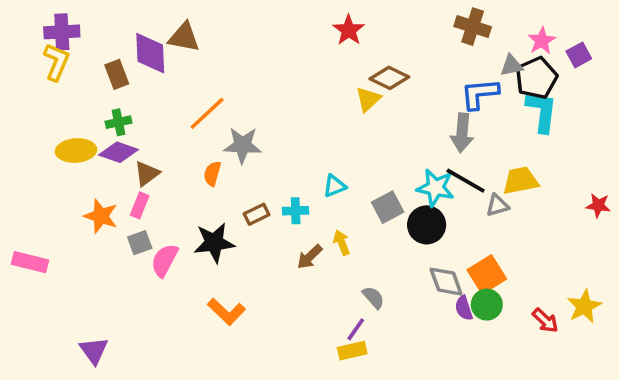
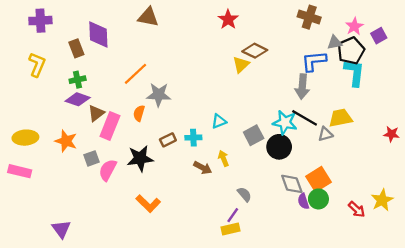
brown triangle: (184, 37) -> (148, 17), moved
yellow L-shape: (57, 62) -> (37, 65), moved
yellow ellipse: (76, 151) -> (25, 138), moved
pink rectangle: (140, 205) -> (110, 126), moved, size x1.6
brown arrow: (310, 257) -> (203, 168), turned -108

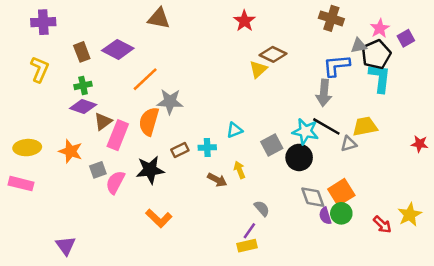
purple diamond: (98, 34) -> (118, 49), moved, turned -60
orange semicircle: (139, 113) -> (149, 121), size x1.6

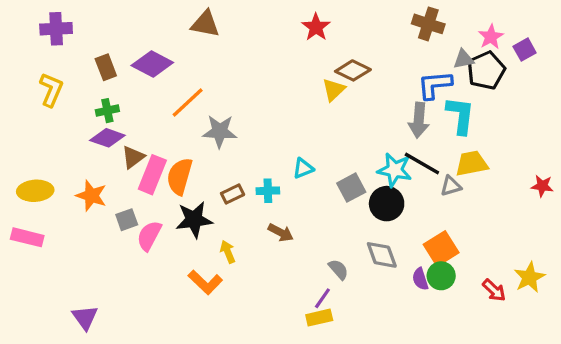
cyan L-shape: (380, 78) -> (460, 115), moved
orange semicircle: (149, 121) -> (180, 176), moved
yellow arrow: (239, 170) -> (228, 252), moved
gray diamond: (313, 197) -> (382, 255), moved

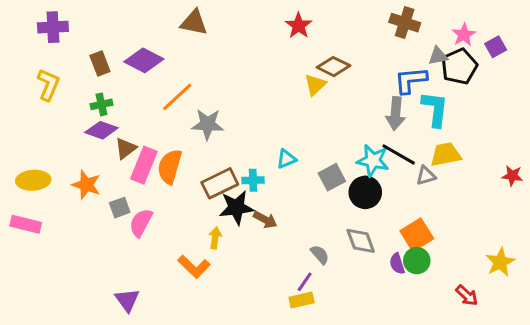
brown rectangle: (233, 194) -> (220, 183), size x1.6
black star: (194, 220) -> (236, 208), moved
yellow arrow: (228, 252) -> (215, 238), turned 30
red arrow: (494, 290) -> (467, 295), moved
purple triangle: (85, 318) -> (127, 300), moved

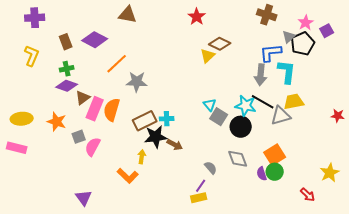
gray triangle: (438, 56) -> (289, 37), turned -32
cyan triangle: (286, 159) -> (210, 105), moved, turned -48
gray triangle: (426, 176) -> (281, 116), size x1.5
gray square: (332, 177) -> (219, 117), turned -30

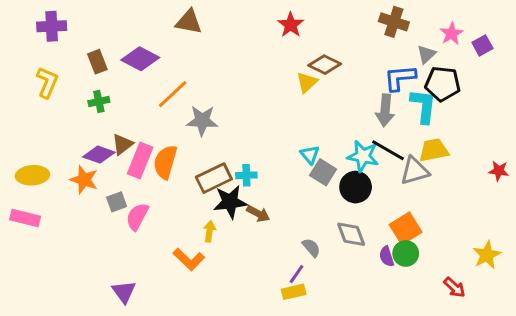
black pentagon: (303, 44) -> (443, 84), moved, turned 30
purple diamond: (67, 86) -> (99, 155), moved

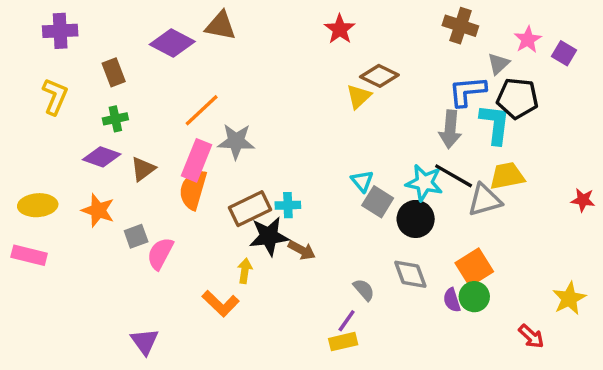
purple square: (482, 45) -> (564, 53), turned -30
purple diamond: (140, 59) -> (172, 43), moved
purple diamond: (99, 155) -> (102, 157), moved
pink rectangle: (140, 161) -> (196, 160), moved

